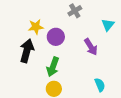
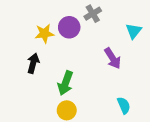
purple circle: (56, 37) -> (69, 27), moved
black arrow: (27, 51) -> (33, 63), size x0.7

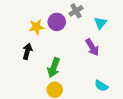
cyan triangle: (134, 31) -> (100, 23), moved
cyan semicircle: (124, 105) -> (101, 86), turned 144

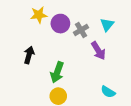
gray cross: (76, 11) -> (81, 30), moved
yellow star: (36, 27) -> (39, 15), moved

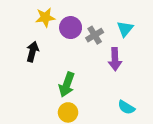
purple arrow: (98, 51) -> (115, 59), turned 30
black arrow: (29, 55) -> (33, 52), moved

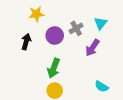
purple circle: (71, 28) -> (55, 36), moved
purple arrow: (115, 59) -> (92, 48), turned 36

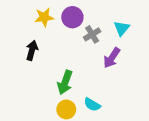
purple circle: (55, 36) -> (72, 17), moved
cyan semicircle: (102, 87) -> (92, 105), moved

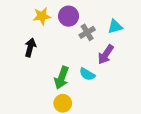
cyan triangle: (122, 28) -> (115, 27), turned 35
cyan semicircle: (92, 105) -> (87, 74), moved

